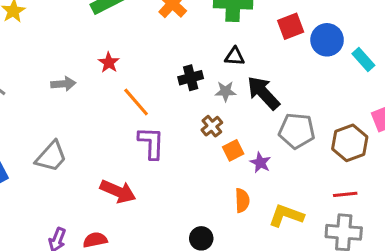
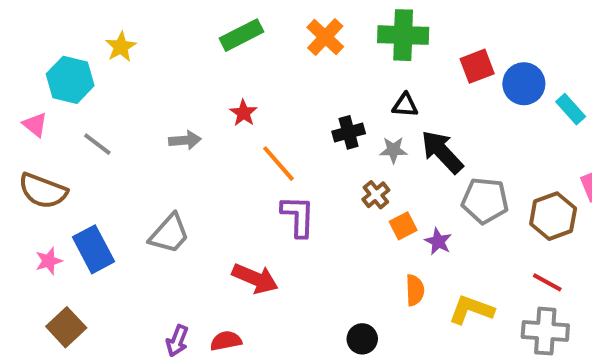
red line: (345, 194) -> (547, 282), turned 35

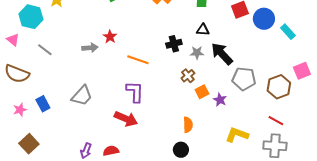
red star: (243, 113) -> (110, 37), moved
orange line: (278, 164) -> (138, 60), turned -30
purple L-shape: (298, 216) -> (135, 92), moved
blue rectangle: (93, 249) -> (43, 104), size x0.7
orange semicircle: (415, 290) -> (188, 125), moved

